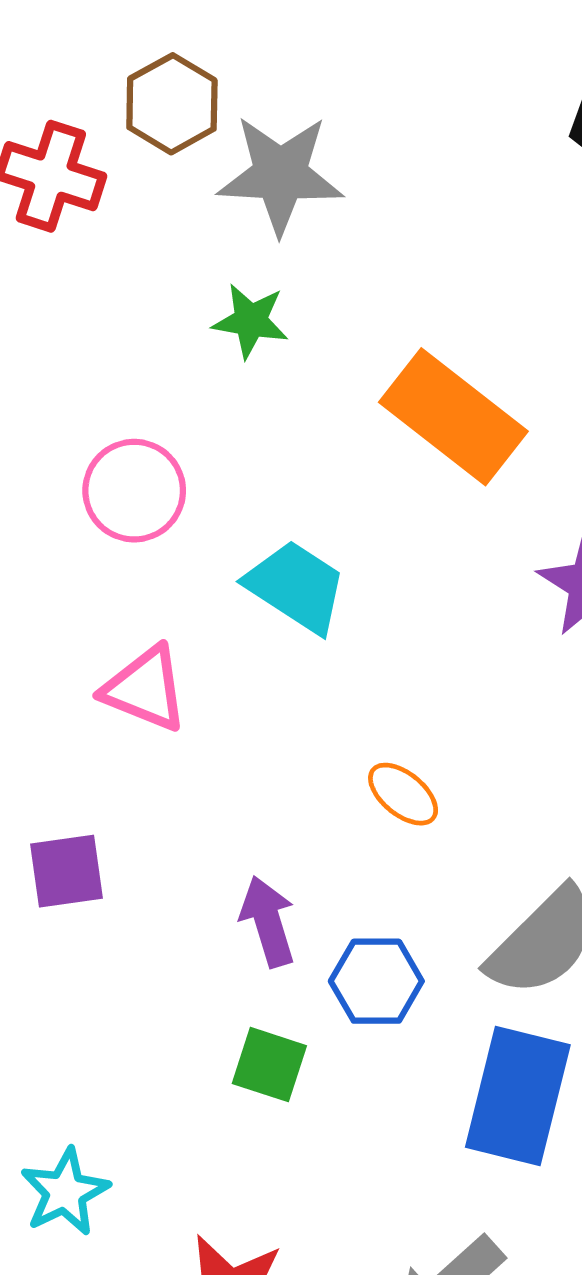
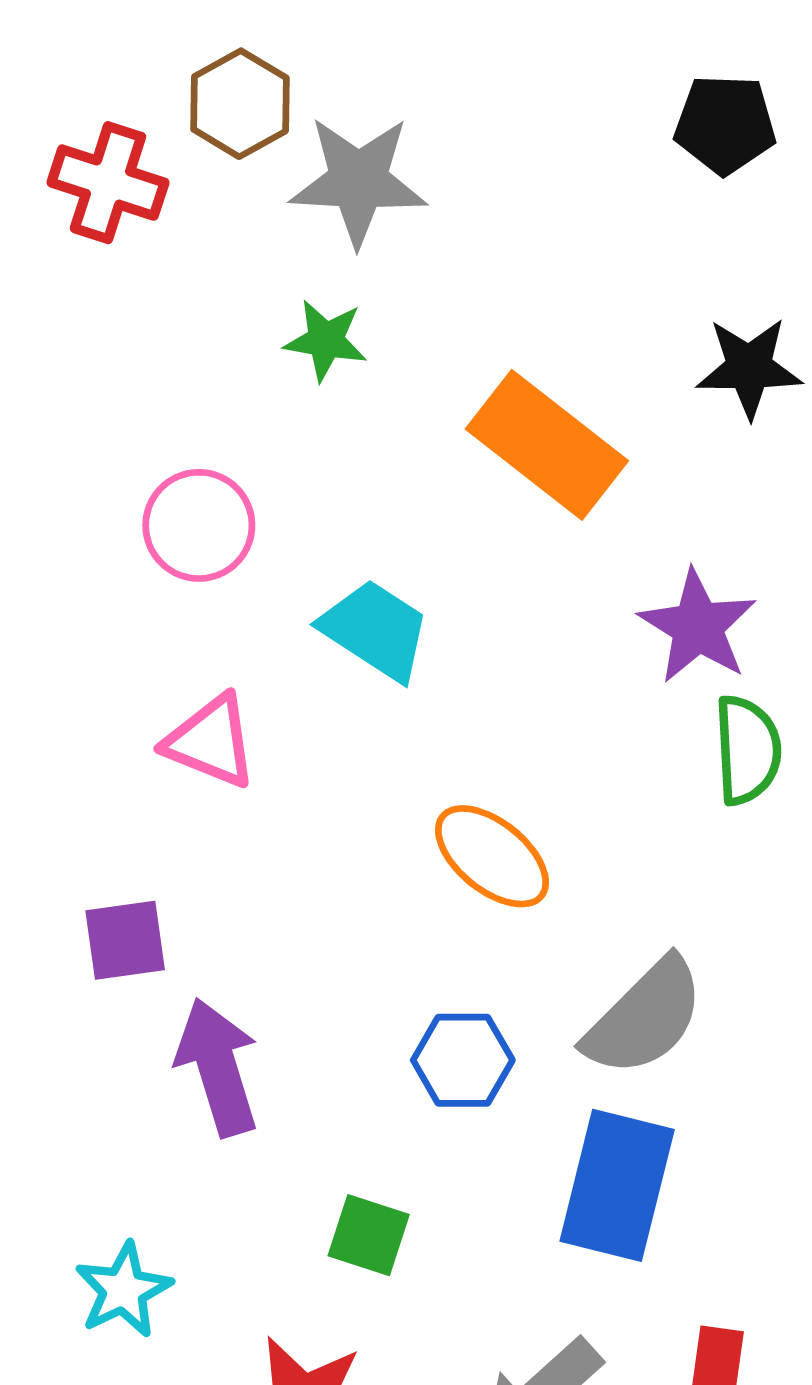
orange ellipse: (403, 794) -> (492, 856), size x1.5
purple arrow: (268, 921) -> (218, 1067), moved, size x1.4
green square: (269, 1065) -> (369, 1235), moved

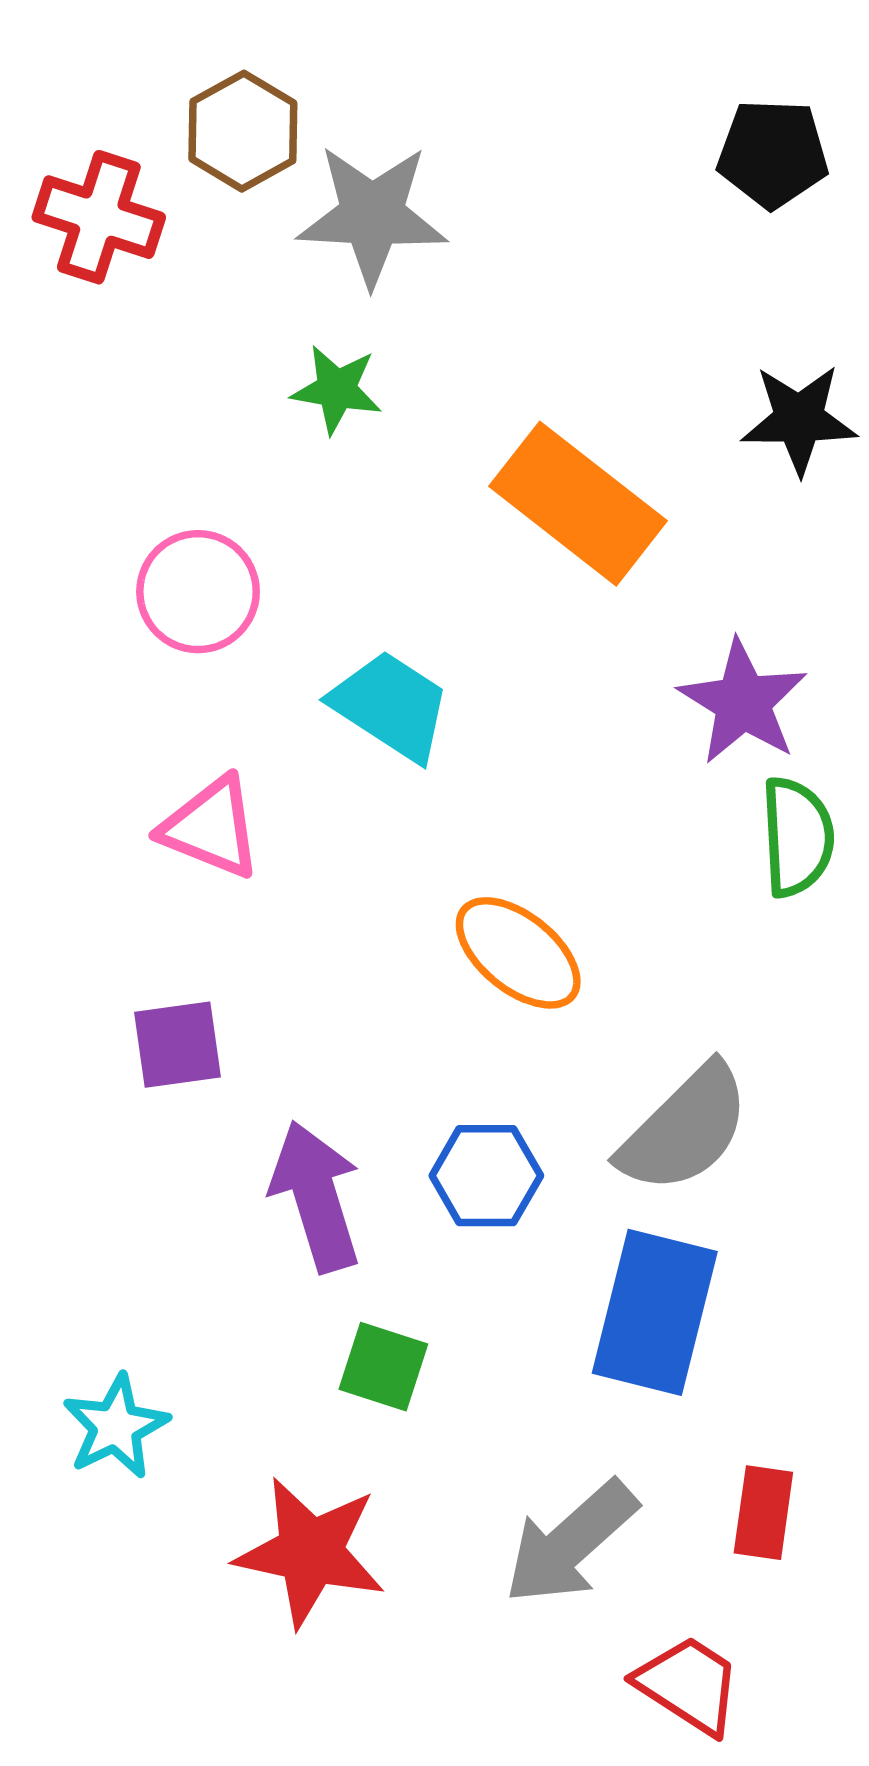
purple square: (125, 940) -> (177, 1045), moved
purple arrow: (218, 1067) -> (316, 1196), moved

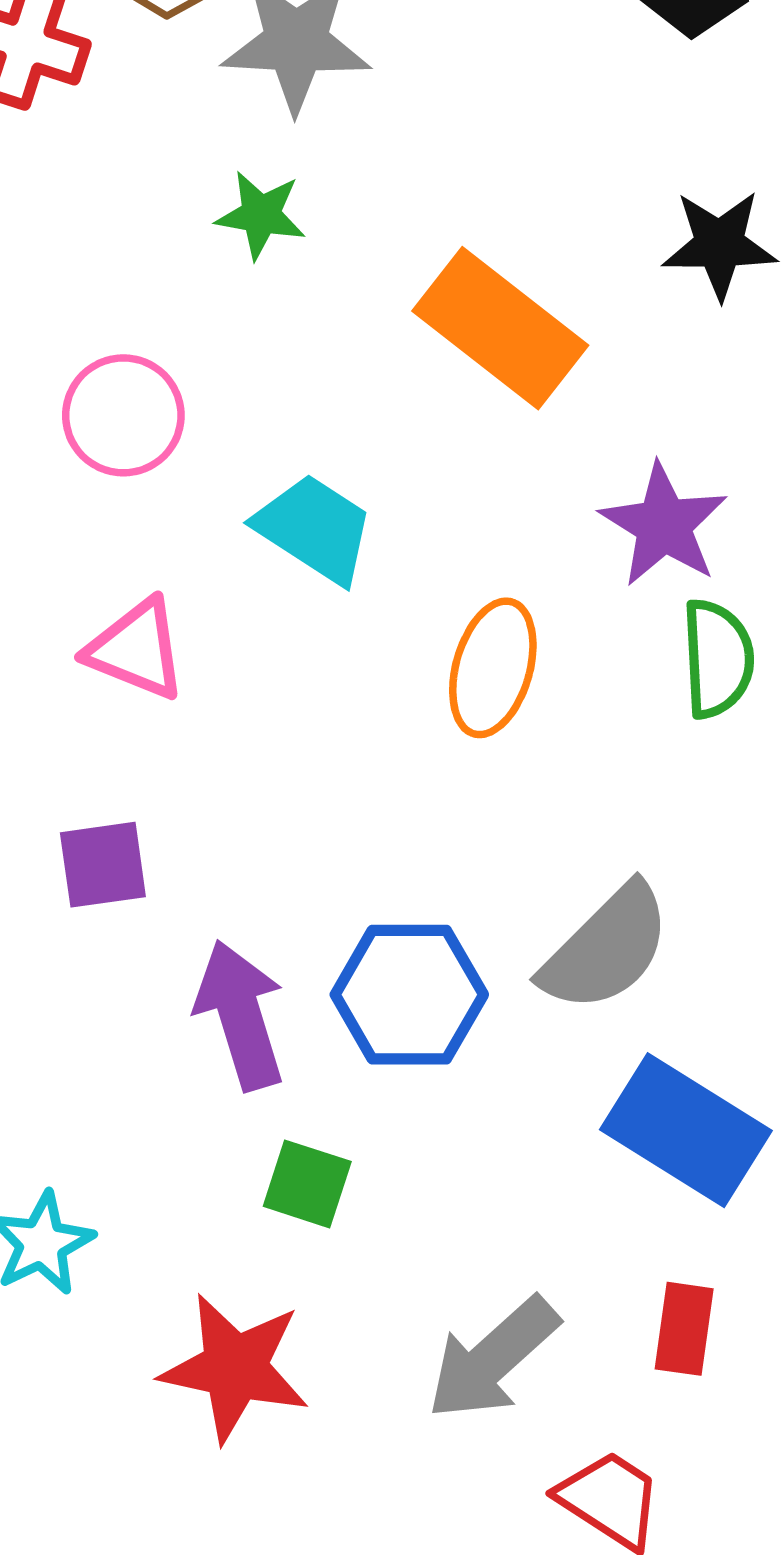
orange ellipse: (518, 953) -> (493, 668), moved, turned 67
blue hexagon: (486, 1176) -> (409, 995), size x1.4
blue rectangle: (655, 1312) -> (686, 1130), moved, turned -72

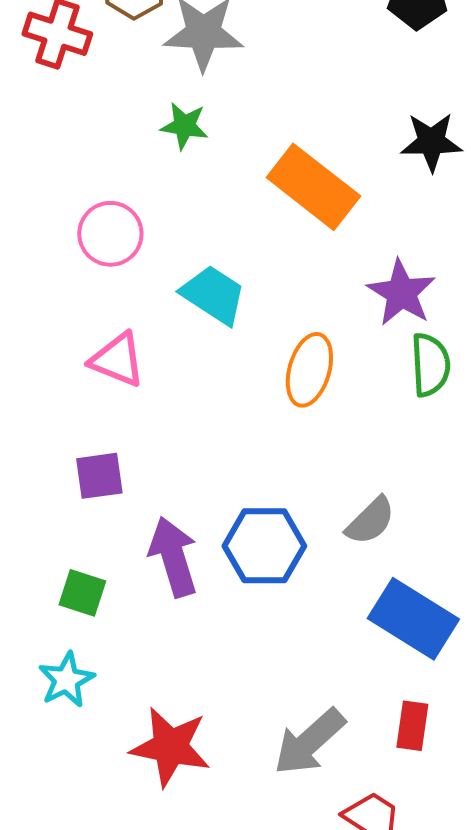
gray semicircle: (606, 948) -> (370, 521), size x0.7
green square: (307, 1184) -> (82, 593), moved

